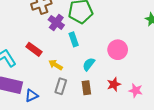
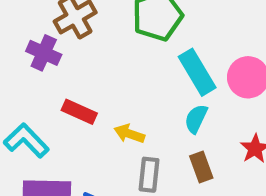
purple cross: (56, 22) -> (44, 53), moved
cyan rectangle: (74, 39) -> (197, 72), moved, size x1.5

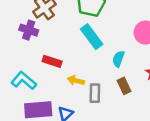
cyan rectangle: (197, 72) -> (92, 37), moved
yellow arrow: (129, 134) -> (76, 80), moved

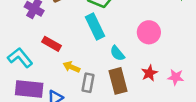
cyan semicircle: (118, 59) -> (117, 53), turned -70
brown rectangle: (124, 86) -> (118, 81), size x1.5

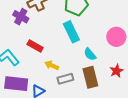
gray rectangle: (88, 83) -> (65, 79), turned 63

